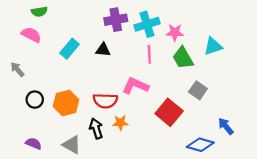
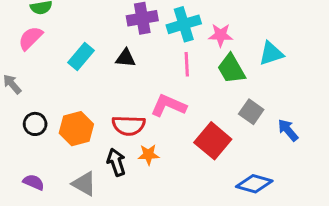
pink semicircle: (31, 35) -> (30, 38), turned -72
blue arrow: (226, 126) -> (288, 130), moved

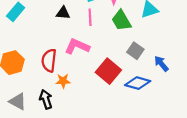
black triangle: (125, 58) -> (63, 13), moved
red semicircle: (129, 125) -> (49, 60), turned 95
black arrow: (116, 162) -> (46, 99), moved
blue diamond: (254, 184) -> (138, 83), moved

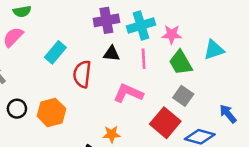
gray square: (135, 51) -> (183, 96), moved
red semicircle: (49, 60) -> (82, 74), moved

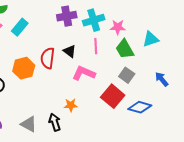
cyan rectangle: (55, 52) -> (20, 27), moved
black triangle: (112, 54) -> (70, 51), moved, turned 32
orange hexagon: (51, 112) -> (24, 68), moved
blue arrow: (228, 114) -> (162, 79), moved

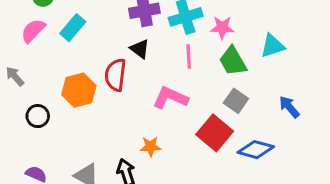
black triangle: (70, 51) -> (140, 49), moved

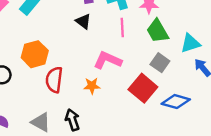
cyan triangle: (273, 46) -> (190, 43), moved
red semicircle: (115, 75) -> (54, 80), moved
orange star: (151, 147) -> (92, 86), moved

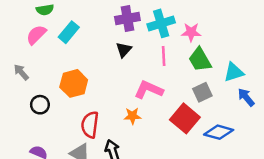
black triangle: (83, 21) -> (124, 50), turned 35
gray square: (160, 63) -> (202, 92), turned 30
red semicircle: (54, 80) -> (90, 125), moved

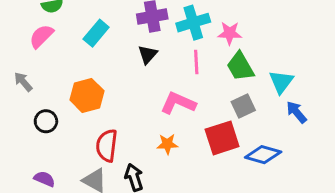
cyan rectangle: (69, 32) -> (96, 33), moved
cyan triangle: (234, 72) -> (281, 82), turned -35
orange star: (132, 116) -> (167, 144), moved
red square: (185, 118) -> (222, 138), turned 32

